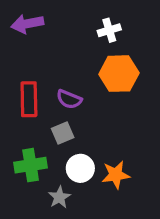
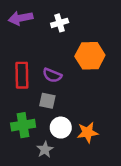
white cross: (109, 30) -> (60, 23), moved
gray square: (63, 133) -> (47, 101), turned 35

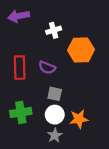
white cross: (60, 23) -> (54, 30), moved
gray square: (47, 101) -> (55, 94), moved
gray star: (45, 149) -> (55, 135), moved

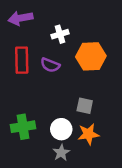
red rectangle: (20, 68) -> (22, 60), moved
purple semicircle: (47, 68) -> (50, 65), moved
gray square: (55, 94) -> (85, 106), moved

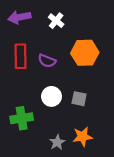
white cross: (60, 34) -> (56, 21), moved, turned -35
white circle: (61, 129) -> (51, 96), moved
orange star: (88, 134) -> (82, 137), moved

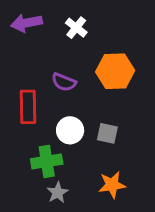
red rectangle: (20, 56) -> (28, 107), moved
green cross: (22, 118) -> (47, 161), moved
gray star: (57, 142) -> (58, 193), moved

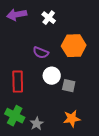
red rectangle: (28, 107) -> (18, 82), moved
white circle: (70, 130) -> (52, 76), moved
green cross: (47, 161) -> (15, 116), moved, turned 36

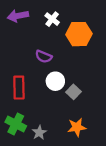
orange hexagon: (74, 46) -> (79, 34), moved
gray square: (69, 86) -> (74, 92), turned 32

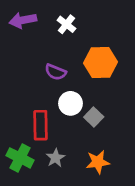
orange hexagon: (79, 34) -> (100, 62), moved
red rectangle: (19, 88) -> (41, 125), moved
gray star: (39, 133) -> (56, 158), moved

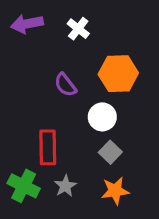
purple semicircle: (56, 72) -> (65, 85), turned 30
white circle: (70, 103) -> (102, 117), moved
gray square: (94, 117) -> (110, 152), moved

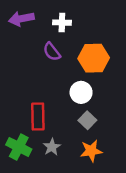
white cross: (78, 29) -> (62, 23), turned -36
purple semicircle: (65, 85) -> (52, 52), moved

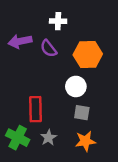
purple arrow: (21, 19) -> (20, 41), moved
gray square: (87, 120) -> (82, 113), turned -35

